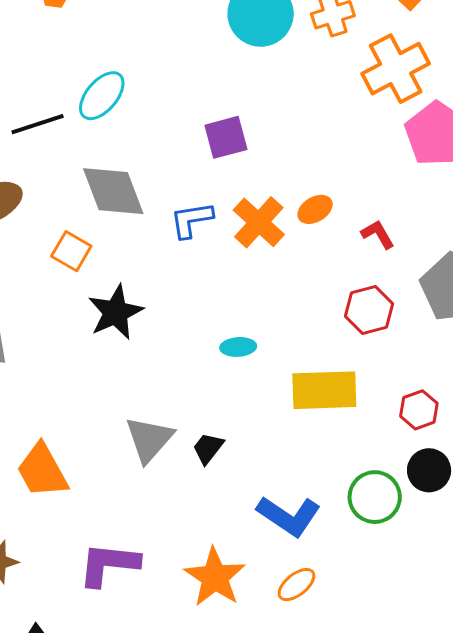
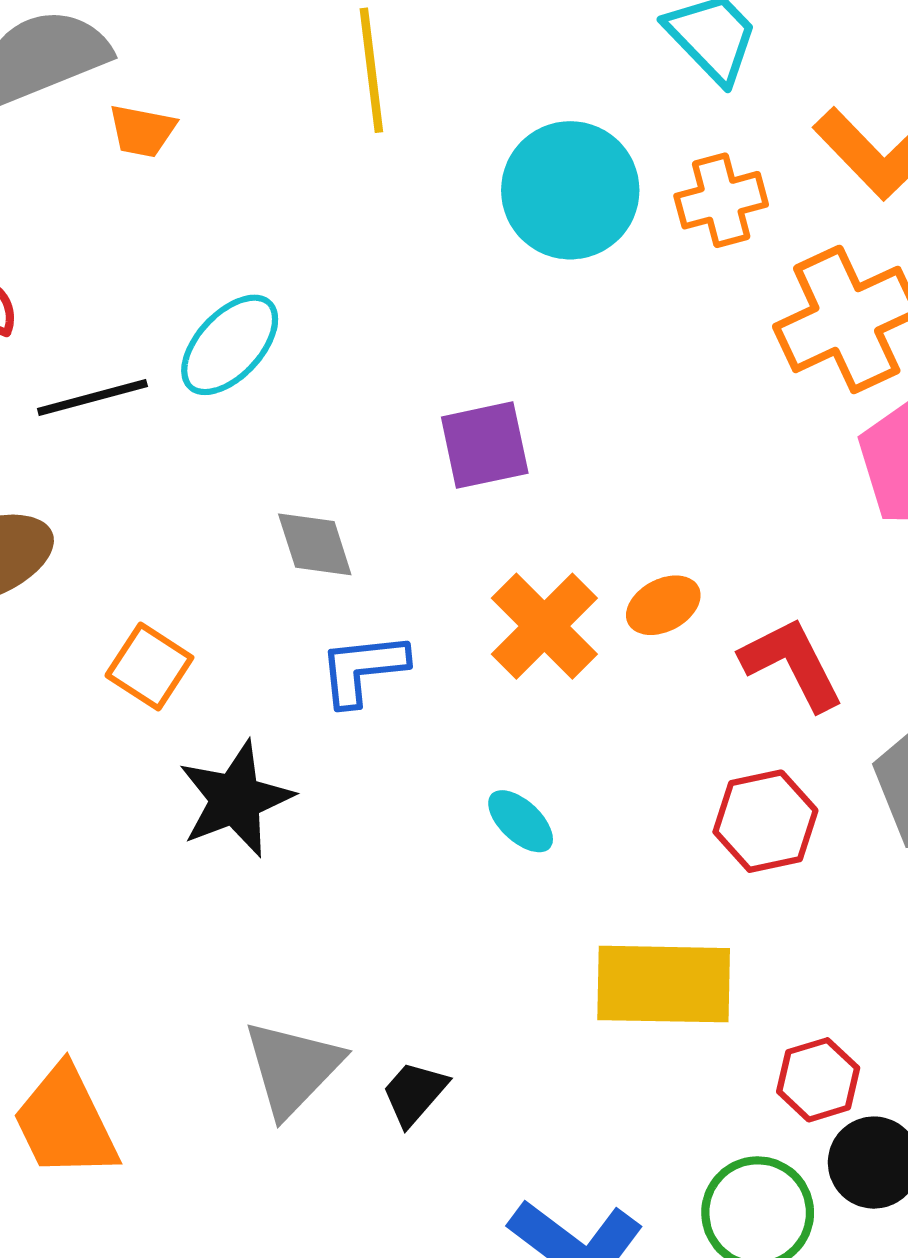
gray diamond: (113, 191) -> (315, 544), moved, size x0.6
blue L-shape: (191, 220) -> (363, 669), moved
red L-shape: (378, 234) -> (792, 664), size x1.5
cyan ellipse: (238, 347) -> (521, 821), moved, turned 44
red hexagon: (419, 410) -> (818, 1080), moved

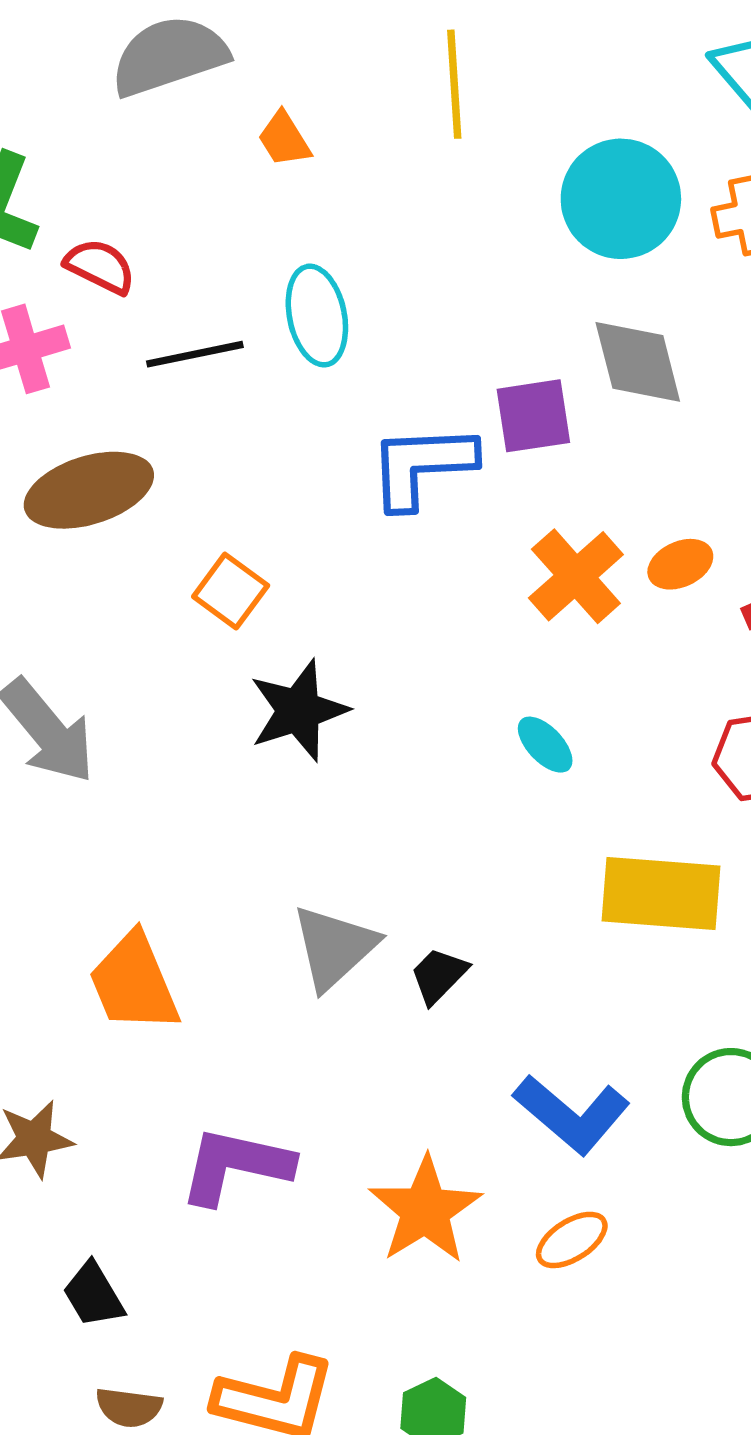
orange trapezoid: (142, 131) -> (284, 139), moved, turned 44
cyan ellipse: (230, 345) -> (317, 316), turned -58
gray diamond: (315, 544) -> (638, 362), moved, size x1.4
blue L-shape: (363, 669) -> (422, 466), moved, size x1.4

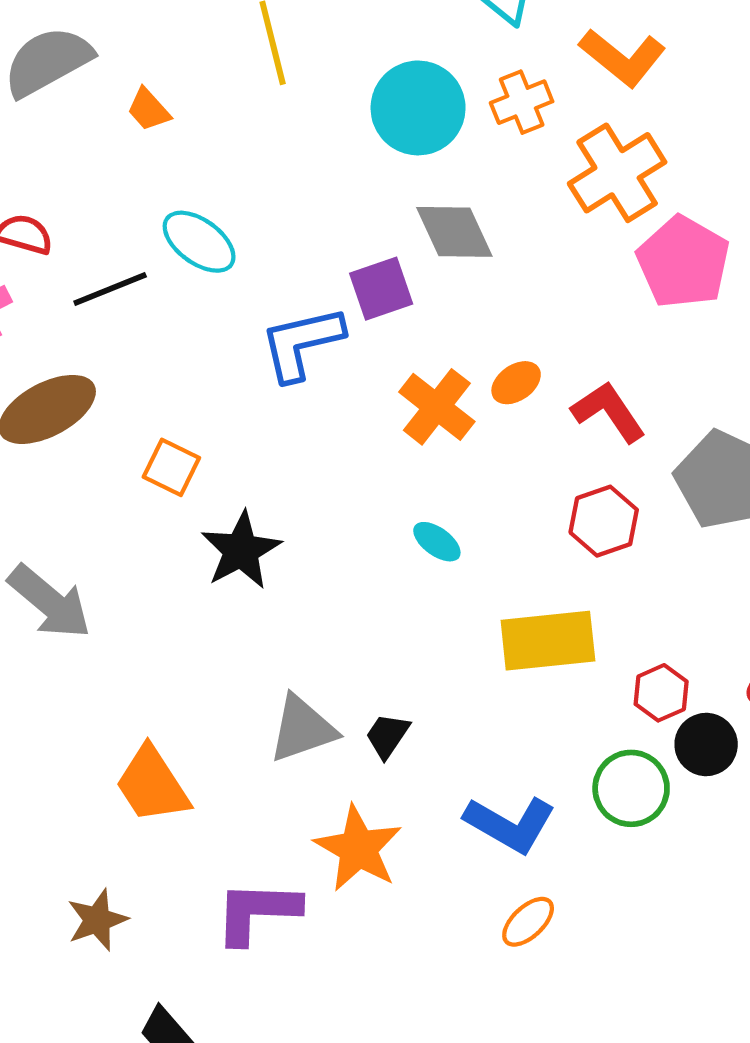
cyan ellipse: (317, 316) -> (199, 242), turned -32
gray triangle: (334, 947) -> (302, 729), turned 34
orange star: (425, 1210) -> (358, 848), moved

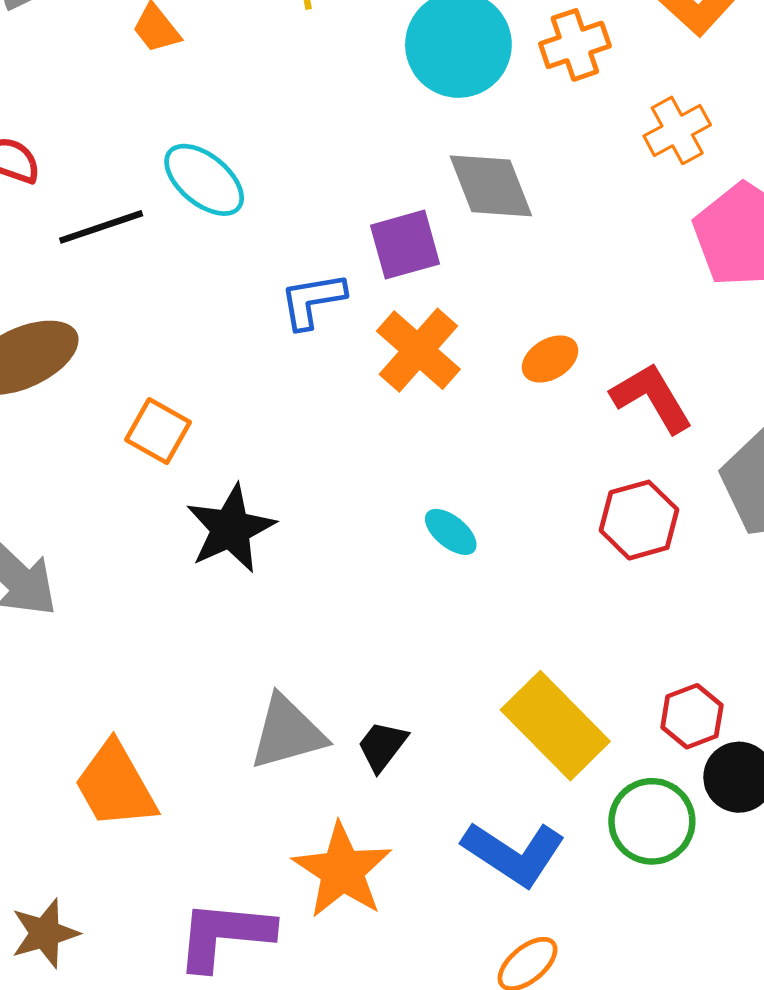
orange cross: (617, 173) -> (677, 130), size x0.6
blue L-shape: (302, 343) -> (312, 300), size x0.7
orange cross: (437, 407) -> (418, 350), moved
yellow rectangle: (548, 641) -> (555, 726), moved, turned 48

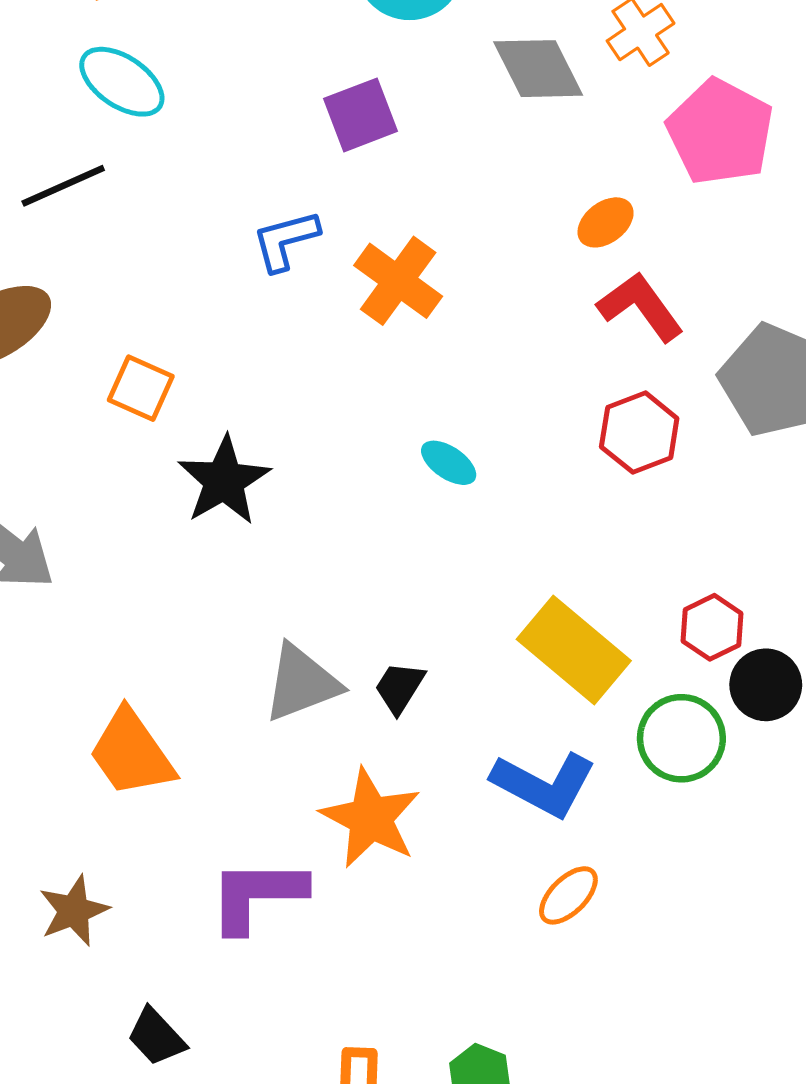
cyan ellipse: (204, 180) -> (122, 82), moved
gray diamond: (491, 186) -> (538, 69), moved
purple square: (405, 245) -> (361, 115), moved
orange ellipse: (550, 359) -> (606, 222), moved

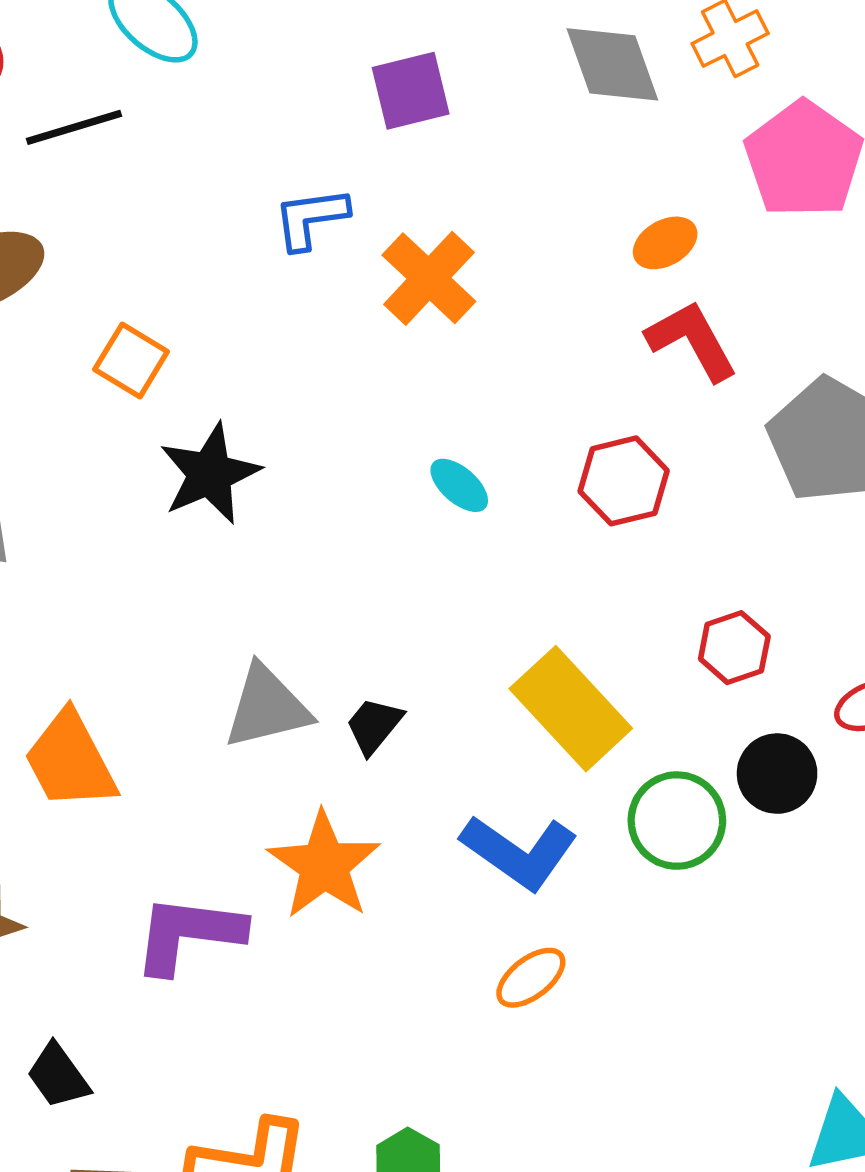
red hexagon: (639, 433) -> (624, 481), moved
red hexagon: (712, 627) -> (734, 648), moved

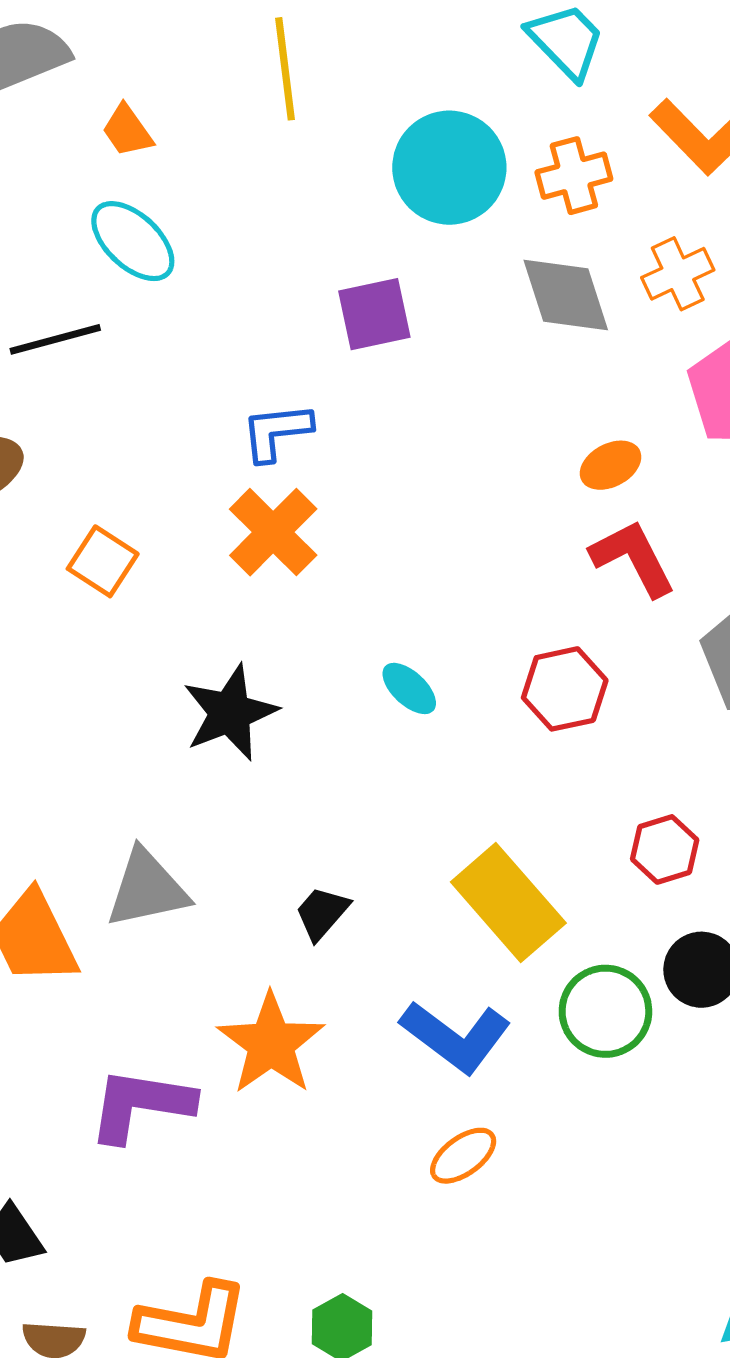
orange cross: (429, 278) -> (273, 532), moved
black star: (210, 474) -> (230, 713), moved
gray triangle: (267, 707) -> (147, 889), moved

